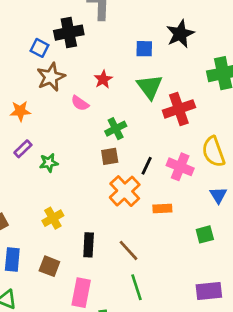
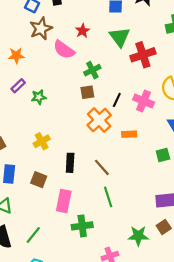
pink semicircle: (80, 103) -> (64, 50), size x1.5

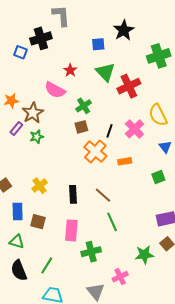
brown star: (41, 29) -> (33, 113), moved
pink cross: (144, 101) -> (134, 129), turned 30
yellow cross: (42, 141) -> (40, 186), moved
brown square: (39, 180) -> (38, 222), moved

